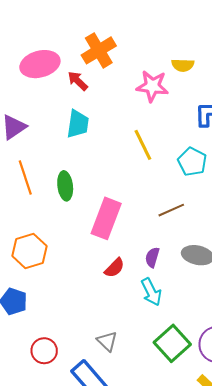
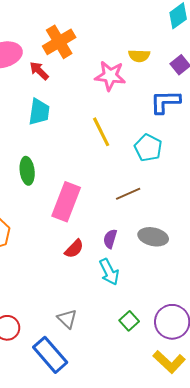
green square: (172, 343) -> (129, 321), size x0.6

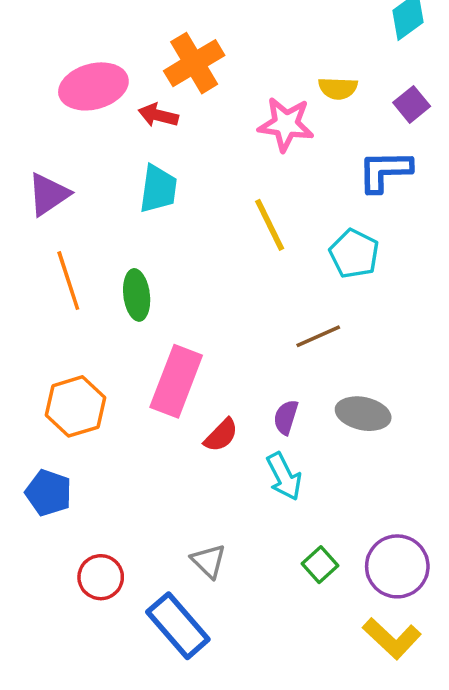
red arrow: (39, 71) -> (158, 115), turned -30
pink rectangle: (66, 202) -> (176, 381), moved

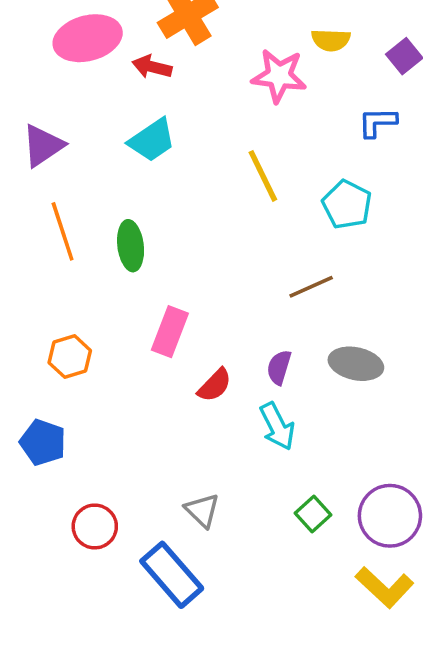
blue L-shape: (385, 171) -> (377, 122), size x0.7
cyan trapezoid: (158, 189) -> (152, 140), turned 48
pink rectangle: (176, 381) -> (170, 332), size x0.7
orange hexagon: (75, 406) -> (70, 357), size x0.7

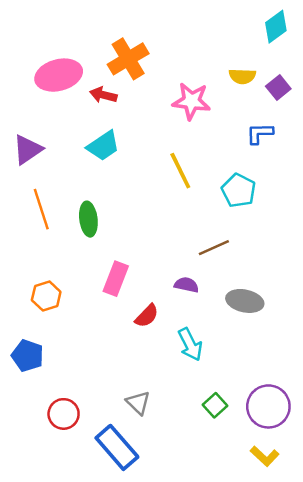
yellow semicircle: (331, 40) -> (242, 76), moved
purple semicircle: (279, 367) -> (186, 285), moved, turned 85
yellow L-shape: (385, 587) -> (265, 456), size x0.7

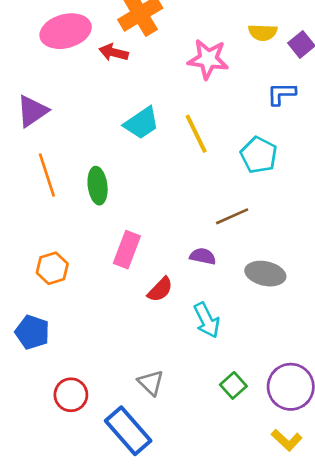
cyan trapezoid: (103, 146) -> (142, 123), moved

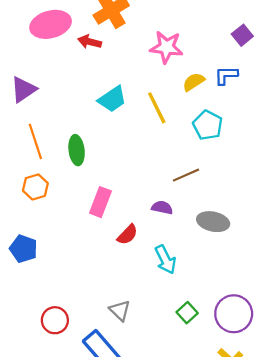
yellow semicircle: (263, 32) -> (194, 82), moved, turned 145
orange hexagon: (52, 268) -> (35, 187), moved
blue pentagon: (32, 332) -> (23, 249), moved

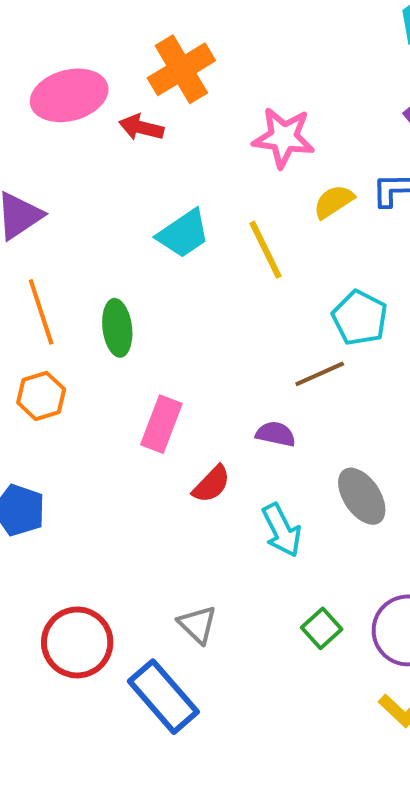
cyan pentagon: (208, 125) -> (360, 318), moved
gray ellipse: (213, 222) -> (362, 496), moved, turned 44
red circle: (55, 320) -> (77, 642), size x1.4

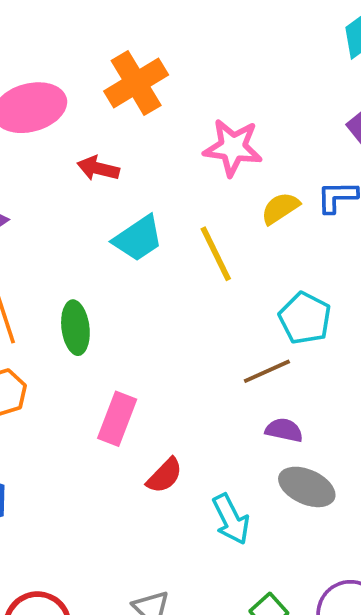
red arrow: (141, 127) -> (98, 168), moved
purple semicircle: (276, 434) -> (284, 430), moved
gray ellipse: (362, 496) -> (307, 487), turned -32

